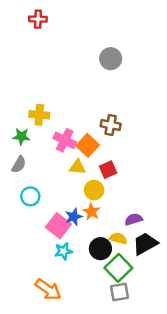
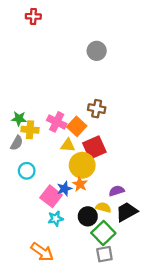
yellow cross: (39, 115) -> (30, 130), moved
red square: (108, 170) -> (94, 147), size x1.5
yellow circle: (94, 190) -> (82, 165), size x1.5

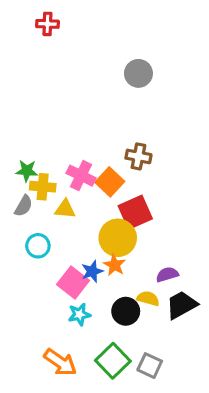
yellow triangle: (68, 145) -> (65, 209), moved
green square: (103, 233) -> (113, 361), moved
gray square: (104, 254) -> (150, 366), turned 35

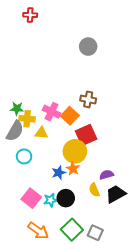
gray semicircle: (24, 206) -> (15, 131), size x1.5
pink square: (73, 283) -> (31, 198), moved
yellow semicircle: (148, 298) -> (94, 190), turned -128
black circle: (126, 311) -> (66, 198), moved

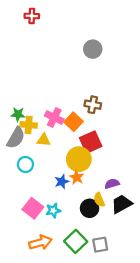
black circle: (66, 198) -> (90, 208), moved
orange arrow: (38, 231) -> (40, 243), turned -50
gray square: (95, 233) -> (100, 245), turned -35

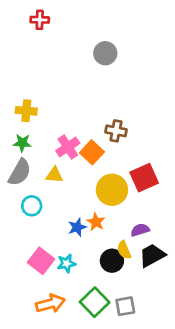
gray circle: (93, 49) -> (105, 53), moved
pink cross: (54, 117) -> (68, 147), turned 30
yellow cross: (29, 125) -> (26, 111), moved
red square: (91, 142) -> (144, 178), moved
yellow circle: (79, 159) -> (112, 190), moved

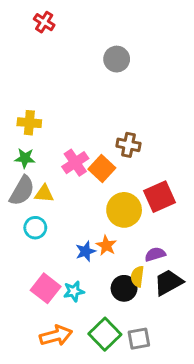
red cross: (40, 20) -> (44, 22), turned 30
yellow triangle: (54, 175) -> (44, 194), moved
yellow semicircle: (124, 250) -> (137, 277), turned 30

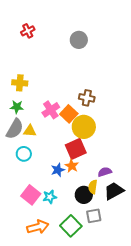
red cross: (44, 22) -> (28, 31), moved, turned 32
red square: (160, 197) -> (76, 149), moved
yellow circle: (124, 210) -> (84, 127), moved
gray square: (139, 339) -> (94, 216), moved

